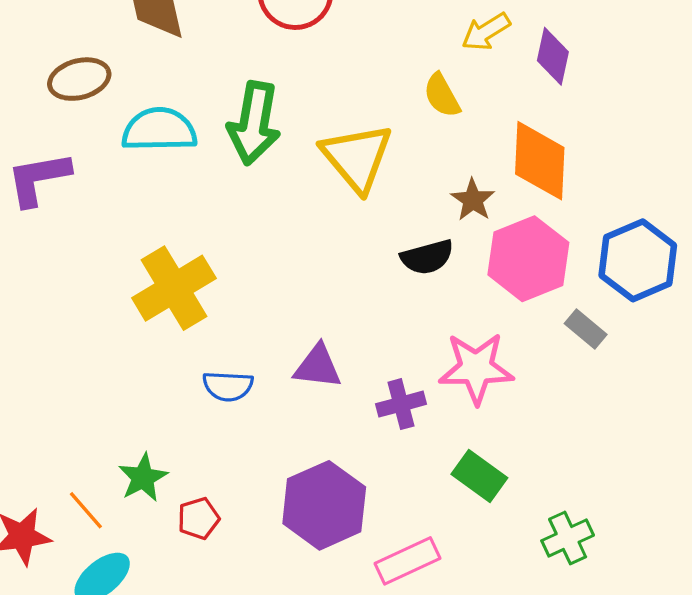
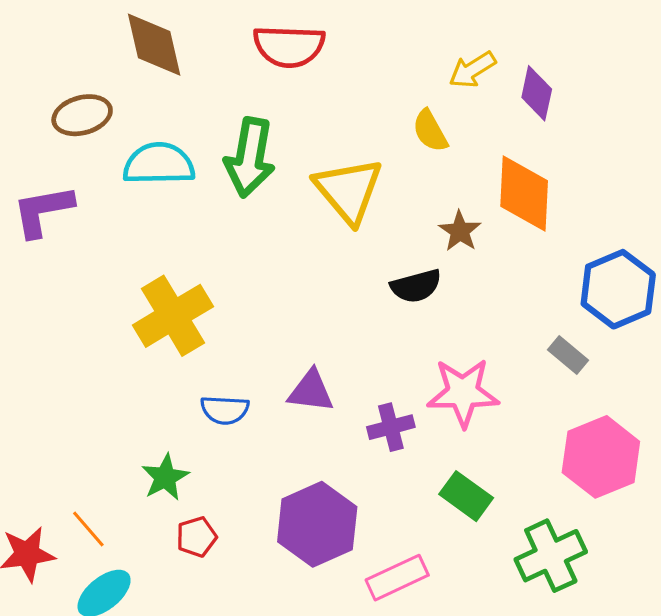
pink hexagon: (528, 259) -> (601, 457), moved
green star: (143, 478) -> (165, 477), moved
green cross: (568, 538) -> (551, 556), size x1.4

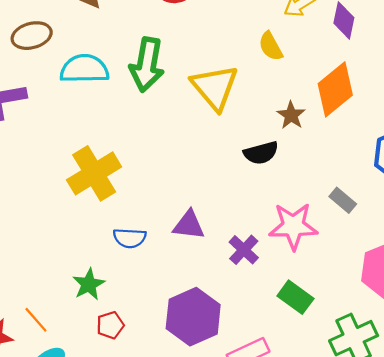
orange diamond: (524, 194) -> (335, 89), turned 48
gray rectangle: (568, 355) -> (343, 200), moved
purple cross: (391, 427) -> (244, 250), turned -32

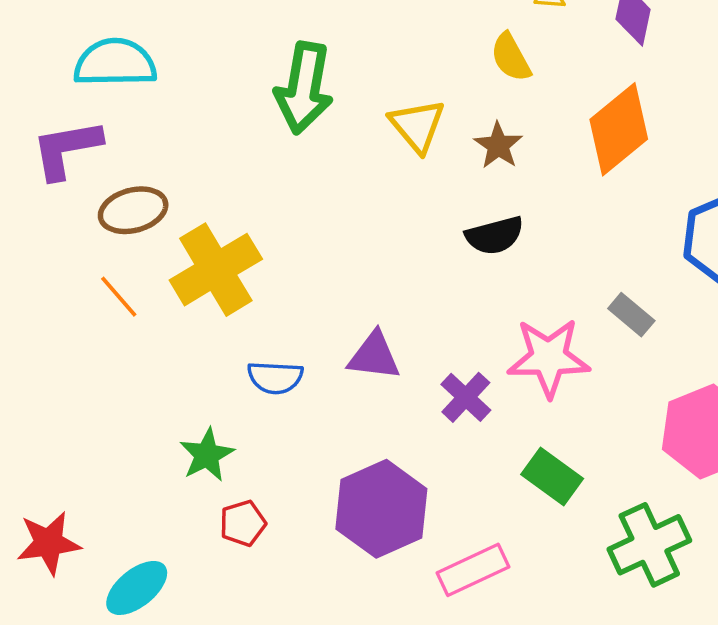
brown ellipse: (32, 36) -> (133, 210), moved
cyan semicircle: (84, 69) -> (115, 63), moved
yellow triangle: (215, 87) -> (417, 126), size x0.7
brown star: (291, 115) -> (498, 145), moved
orange line: (36, 320) -> (119, 297), moved

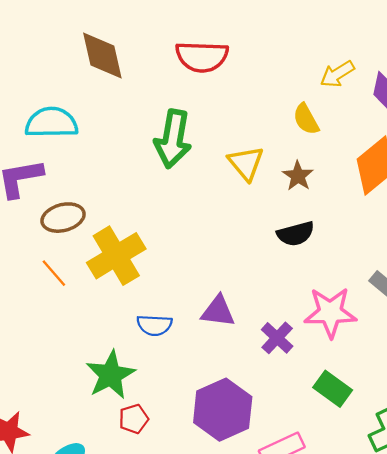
green star: (207, 455) -> (110, 375), size x1.4

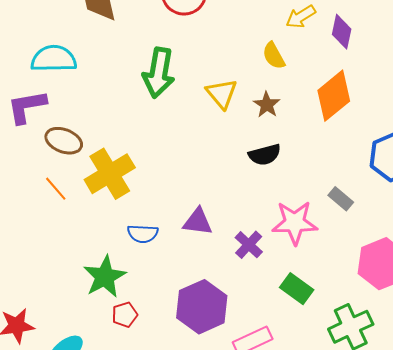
brown ellipse: (63, 218) -> (64, 141), turned 36

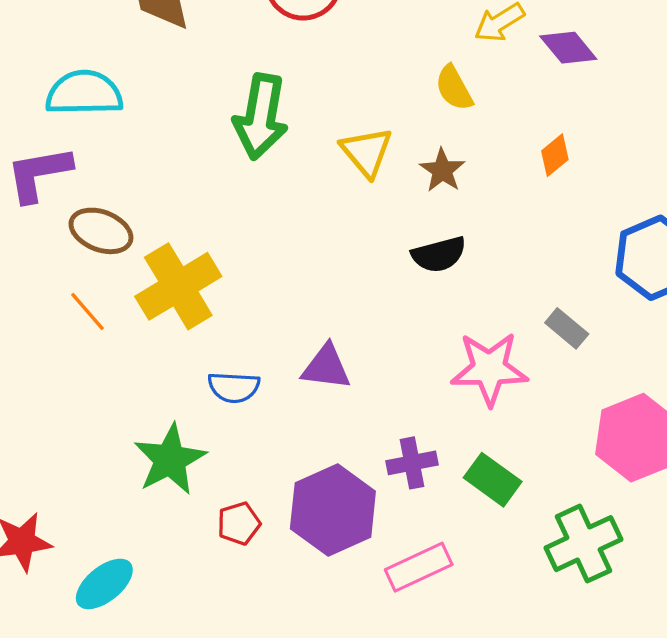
purple diamond: (342, 32) -> (568, 48), turned -52
orange diamond: (334, 96) -> (555, 155), size x0.5
purple cross: (249, 245) -> (412, 463), moved, turned 36
red pentagon: (125, 315) -> (239, 523), moved

